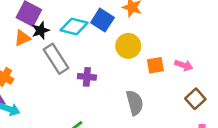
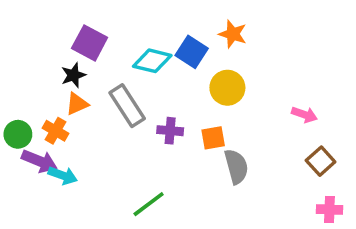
black star: (40, 30) -> (73, 75), moved
orange triangle: (22, 38) -> (77, 104), moved
orange square: (155, 65) -> (213, 138), moved

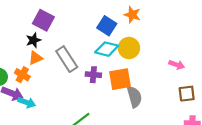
cyan diamond: (152, 61) -> (107, 49), moved
orange square: (213, 138) -> (120, 79), size x1.5
brown square: (321, 161) -> (187, 94), turned 35

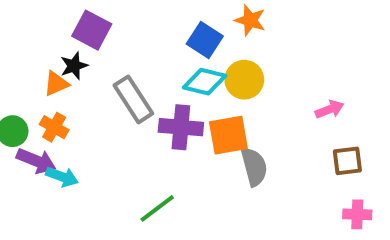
orange triangle: (36, 58) -> (56, 84), moved
pink arrow: (177, 65) -> (330, 109), turned -40
purple cross: (93, 75) -> (181, 127), size x1.5

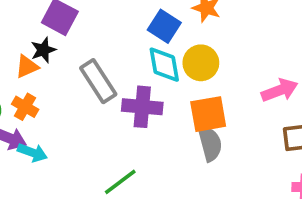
cyan diamond: (205, 82) -> (164, 65), turned 66
pink arrow: (330, 109) -> (280, 90), size x1.4
orange square: (228, 135) -> (208, 114), moved

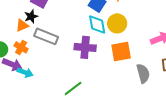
gray rectangle: (98, 81) -> (46, 36), moved, turned -35
gray semicircle: (210, 143) -> (143, 73), moved

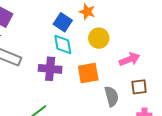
yellow circle: (117, 23) -> (99, 38), moved

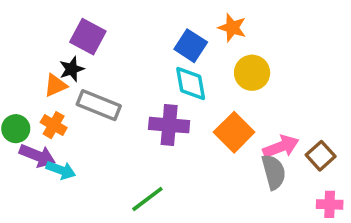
pink arrow: (130, 59) -> (281, 147), moved
orange square: (88, 73) -> (234, 132), turned -35
brown square: (139, 87) -> (321, 156), turned -35

